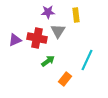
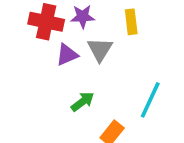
red cross: (37, 38) -> (46, 22), moved
purple triangle: (15, 40) -> (67, 55), moved

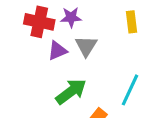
yellow rectangle: (131, 22) -> (132, 22), moved
green arrow: (83, 102) -> (71, 91), size x1.5

